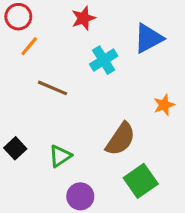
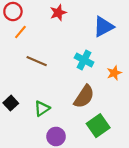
cyan cross: (104, 60) -> (84, 60), moved, turned -30

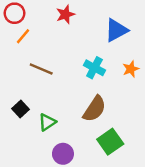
orange star: (114, 73) -> (131, 69), moved
black square: (11, 103) -> (21, 109), moved

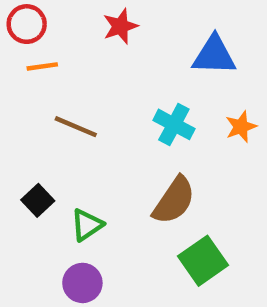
blue triangle: (116, 30) -> (214, 55), turned 30
orange line: (23, 36) -> (42, 66), turned 42
purple circle: (63, 154) -> (82, 283), moved

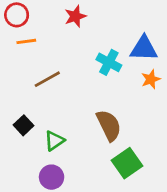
blue triangle: (214, 55) -> (144, 48), moved
cyan cross: (174, 124) -> (109, 62), moved
brown line: (76, 127) -> (47, 79), turned -52
brown semicircle: (174, 200) -> (109, 125), turned -60

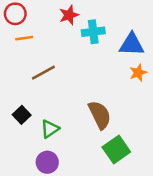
cyan cross: (109, 62) -> (93, 32), moved, turned -35

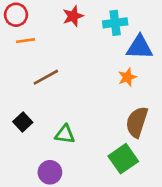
cyan cross: (93, 32) -> (115, 23), moved
orange star: (138, 73) -> (127, 77), moved
brown semicircle: (100, 115) -> (137, 122), moved, turned -136
green triangle: (50, 129) -> (65, 134), moved, turned 42

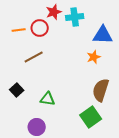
red circle: (16, 15) -> (40, 28), moved
cyan cross: (115, 23) -> (75, 17), moved

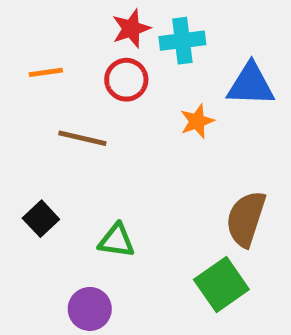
red circle: (40, 28) -> (126, 80), moved
brown line: (34, 57) -> (82, 138), turned 42
orange star: (94, 57) -> (197, 121), moved

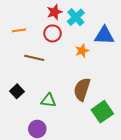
cyan cross: (182, 41) -> (76, 17), turned -36
brown semicircle: (246, 219) -> (82, 89), moved
green square: (221, 285) -> (102, 112), moved

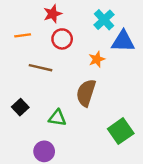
red star: (55, 12) -> (53, 14), moved
cyan cross: (76, 17) -> (104, 20), moved
brown semicircle: (82, 89) -> (86, 93), moved

